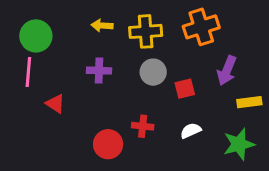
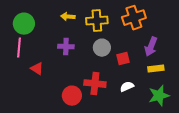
yellow rectangle: (249, 102) -> (156, 69), moved
red cross: (143, 126) -> (95, 84), size x1.5

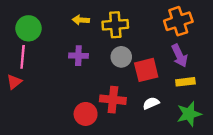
orange cross: (134, 18) -> (178, 21), moved
purple arrow: (151, 47) -> (180, 56), turned -48
red square: (123, 59) -> (146, 70), size x1.5
red triangle: (37, 69) -> (14, 82), moved, turned 48

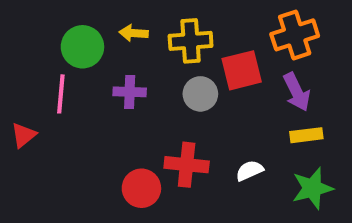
green circle: (28, 28) -> (82, 47), moved
pink line: (23, 57) -> (61, 94), moved
red square: (146, 70) -> (242, 70), moved

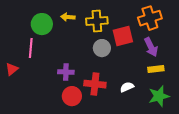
purple cross: (130, 92) -> (66, 72), moved

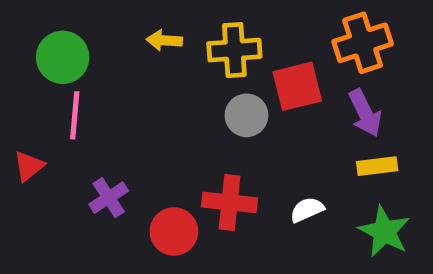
green circle: (42, 24) -> (63, 57), moved
purple cross: (66, 72) -> (109, 198), moved, turned -35
green star: (159, 96) -> (384, 231), turned -30

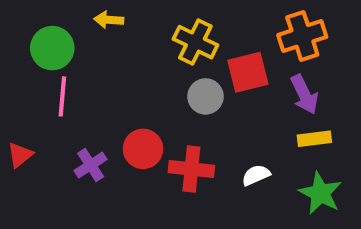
yellow arrow: (164, 40) -> (109, 20), moved
yellow cross: (234, 50) -> (195, 42), turned 30
red triangle: (29, 166) -> (20, 155), moved
red circle: (174, 231) -> (143, 149), moved

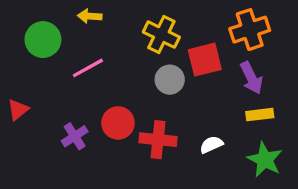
pink line: (62, 96) -> (88, 68), moved, turned 56
red triangle: (20, 155) -> (18, 110), moved

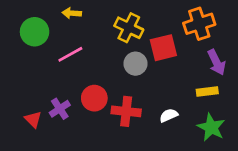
purple arrow: (251, 78) -> (216, 62), moved
red triangle: (18, 110) -> (33, 119), moved, turned -36

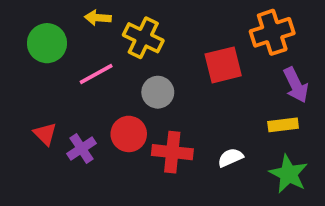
yellow cross: (129, 28) -> (143, 38), moved
gray circle: (135, 64) -> (158, 92), moved
red triangle: (33, 119) -> (45, 134), moved

